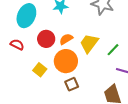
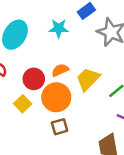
red circle: (46, 39) -> (34, 79), moved

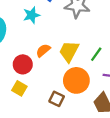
orange circle: (56, 97) -> (76, 80), moved
brown square: (60, 127) -> (57, 99), turned -32

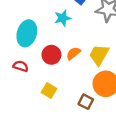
red circle: (23, 64) -> (51, 55), moved

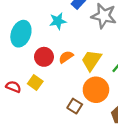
red semicircle: (21, 66) -> (13, 87), moved
yellow square: (49, 90) -> (35, 83), moved

